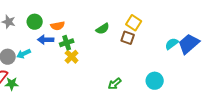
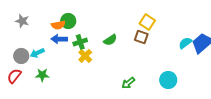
green circle: (35, 22) -> (68, 21), moved
orange semicircle: (58, 26) -> (58, 25), moved
green semicircle: (103, 29) -> (110, 40), moved
green star: (12, 84) -> (42, 75), moved

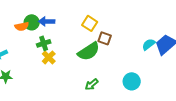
yellow square: (147, 22) -> (90, 23), moved
blue arrow: (59, 39) -> (47, 21), moved
green semicircle: (110, 40) -> (89, 51), moved, size x1.6

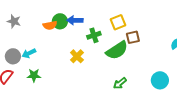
yellow square: (90, 23) -> (118, 22), turned 35
brown square: (105, 38) -> (133, 37), turned -32
green cross: (44, 43) -> (94, 35), moved

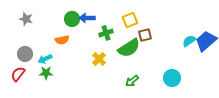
orange semicircle: (50, 25) -> (62, 40), moved
cyan arrow: (29, 53) -> (45, 59), moved
yellow cross: (77, 56) -> (99, 59), moved

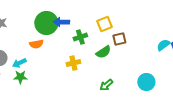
green circle: (72, 19) -> (46, 23), size x1.5
green semicircle: (129, 48) -> (103, 52), size x0.7
yellow cross: (99, 59) -> (73, 63), turned 32

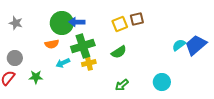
green cross: (80, 37) -> (83, 46), moved, size x1.6
brown square: (119, 39) -> (137, 19), moved
cyan arrow: (19, 63) -> (63, 63), moved

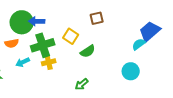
yellow square: (120, 24) -> (71, 36), moved, turned -35
blue trapezoid: (196, 45) -> (150, 31), moved
green semicircle: (119, 52) -> (88, 51), moved
cyan circle: (162, 82) -> (131, 71), moved

